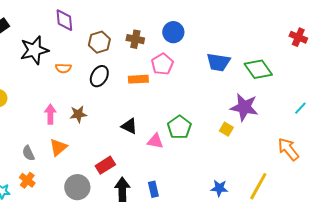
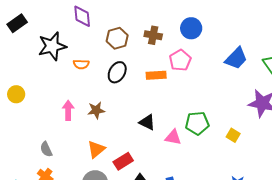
blue trapezoid: (218, 62) -> (236, 58), turned -55
green pentagon: (179, 127) -> (197, 123), turned 30
yellow square: (226, 129) -> (233, 135), moved
orange triangle: (58, 147) -> (96, 149), moved

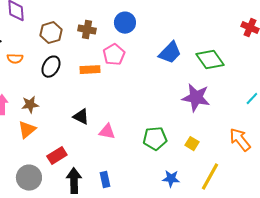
green pentagon: (197, 123) -> (155, 139), moved
yellow square: (233, 135) -> (192, 144), moved
orange triangle: (96, 149) -> (27, 130), moved

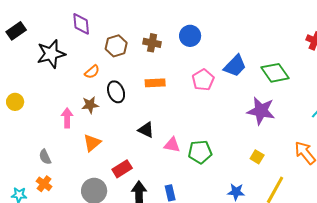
pink pentagon: (114, 55) -> (203, 80), moved
orange semicircle: (15, 59) -> (92, 72), moved, turned -42
black ellipse: (51, 67) -> (116, 92), moved, turned -50
brown star: (30, 105) -> (90, 105), moved
green pentagon: (155, 139) -> (200, 152), moved

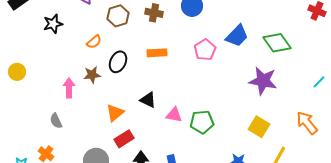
black star: (51, 54) -> (53, 24), size x0.7
black ellipse: (116, 92) -> (118, 62), turned 45
orange triangle: (92, 143) -> (115, 113), moved
gray semicircle: (45, 157) -> (56, 121), moved
yellow square: (257, 157) -> (259, 127), size x1.5

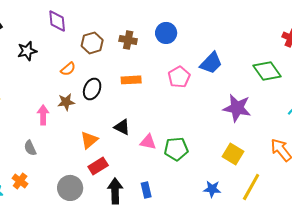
green diamond: (277, 43) -> (267, 71), moved

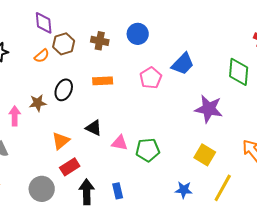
purple diamond: (57, 21) -> (44, 23), moved
orange semicircle: (68, 69) -> (42, 56), moved
green diamond: (267, 71) -> (239, 72), turned 40

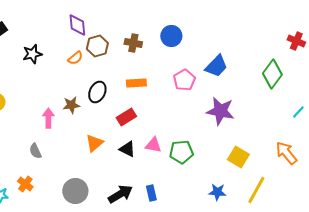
green diamond: (239, 72) -> (272, 74), turned 32
purple star: (209, 109) -> (220, 111), moved
black triangle: (94, 128) -> (127, 149), moved
red rectangle: (70, 167) -> (126, 117), moved
black arrow: (87, 192) -> (120, 194), turned 60

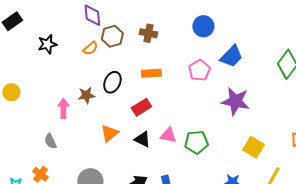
blue circle: (171, 36) -> (203, 26), moved

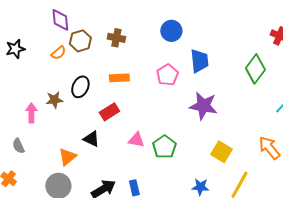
blue trapezoid: (231, 56) -> (199, 61), turned -50
orange triangle: (109, 133) -> (67, 157), moved
black triangle: (142, 139) -> (91, 139), moved
green pentagon: (196, 142) -> (164, 147), turned -30

